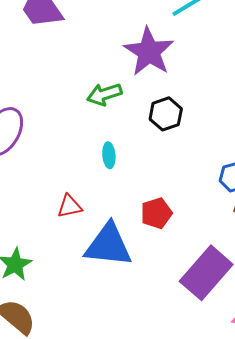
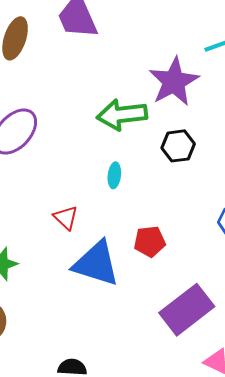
green arrow: (104, 94) -> (122, 115), size x1.4
red triangle: (70, 206) -> (66, 218), turned 44

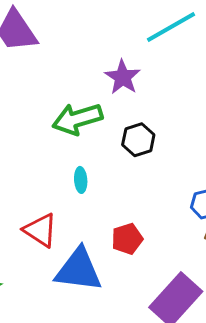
purple star: (174, 82) -> (123, 77), size x0.7
red triangle: (66, 218) -> (40, 230), size x1.4

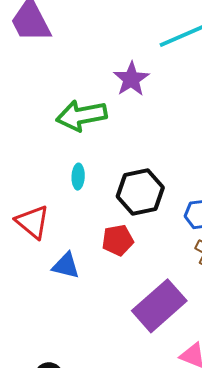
black hexagon: (138, 140) -> (140, 192), moved, size x1.4
blue triangle: (78, 270) -> (66, 266), size x0.6

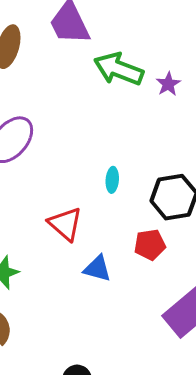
purple star: (131, 79) -> (168, 84), size x0.7
green arrow: (82, 116) -> (119, 69), moved, turned 30

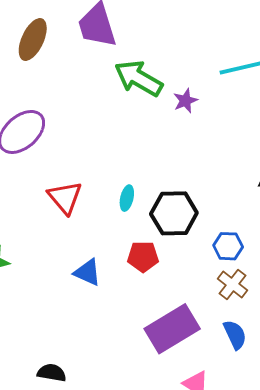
cyan ellipse: (112, 180) -> (127, 198), moved
red triangle: (65, 224) -> (65, 197), moved

